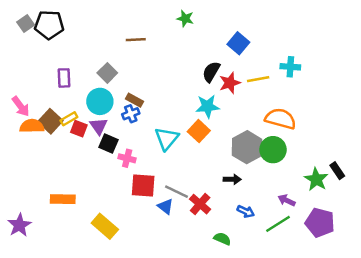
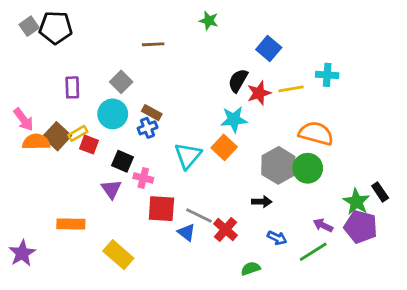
purple triangle: (99, 126) -> (111, 189), moved
purple pentagon: (320, 223) -> (361, 227), moved
green semicircle: (222, 239) -> (251, 269), turned -42

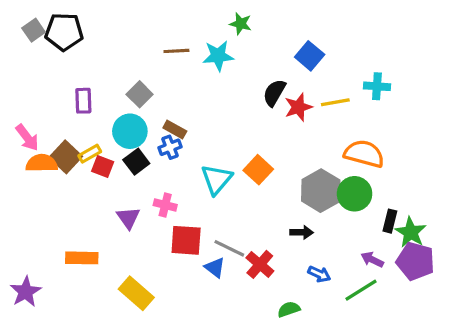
cyan star: (234, 120) -> (218, 56), moved
black square: (122, 161) -> (136, 162), moved, turned 30
black rectangle: (380, 192) -> (390, 221), moved, turned 48

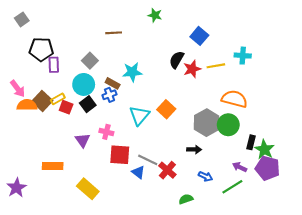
black pentagon: (64, 32) -> (41, 49), moved
cyan star: (218, 56) -> (132, 72), moved

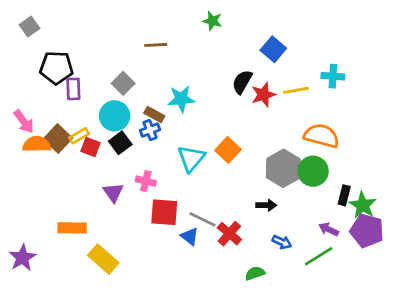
yellow rectangle: (88, 189) -> (103, 259), moved

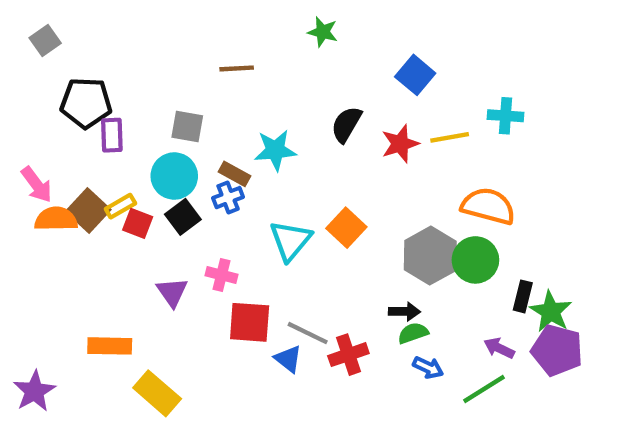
black semicircle: (242, 82) -> (346, 124), moved
gray square: (123, 83) -> (187, 127), turned -35
red cross: (229, 234) -> (348, 355), turned 30
green semicircle: (255, 273) -> (413, 333), moved

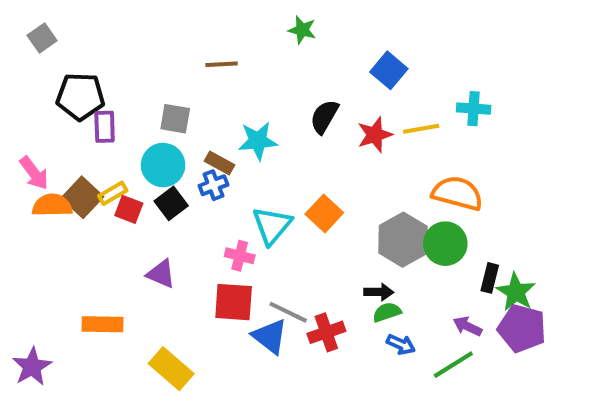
pink cross: (222, 275) -> (240, 256), moved
purple triangle: (172, 292) -> (161, 274), turned -32
blue triangle: (288, 359) -> (270, 336), size x1.4
yellow rectangle: (157, 393) -> (171, 369), moved

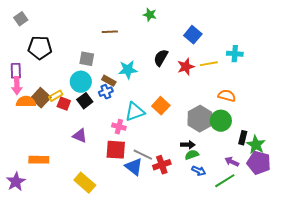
purple rectangle: (105, 127) -> (16, 71), moved
pink arrow: (34, 173) -> (17, 86), turned 36
orange semicircle: (457, 193) -> (227, 96), size x0.7
cyan triangle: (272, 226) -> (135, 112), turned 30
orange rectangle: (103, 324) -> (39, 160), moved

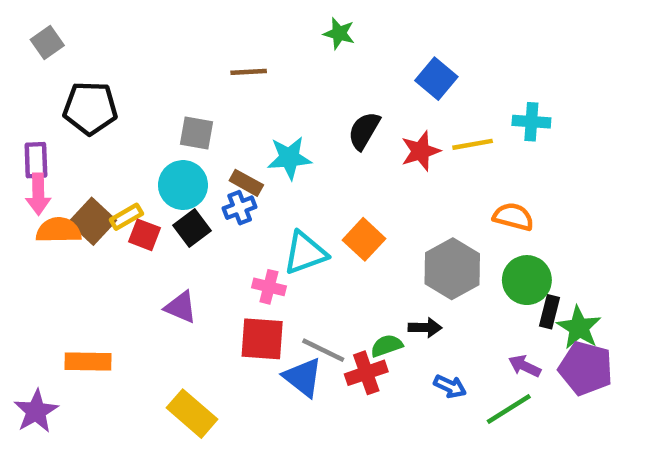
green circle: (221, 121) -> (527, 280), moved
green semicircle: (192, 155) -> (387, 346), moved

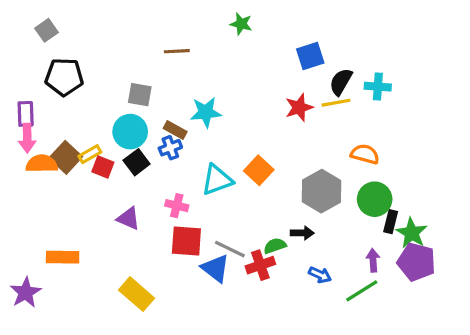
gray square: (47, 42) -> (46, 30), moved
blue square: (436, 79) -> (310, 56), turned 32
black semicircle: (364, 131) -> (341, 82), moved
pink cross: (269, 287) -> (177, 206), moved
purple arrow: (525, 366) -> (373, 260), turned 60

